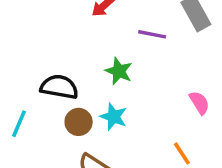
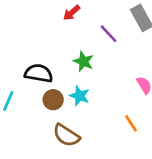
purple line: (152, 34) -> (109, 34), turned 36

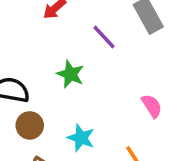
cyan star: (80, 96) -> (81, 138), moved

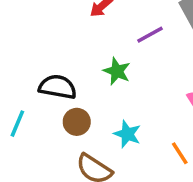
purple line: (104, 37) -> (150, 35), turned -76

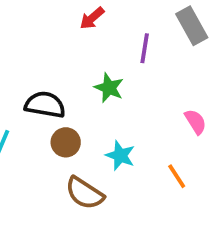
purple line: (150, 35) -> (145, 48), turned -52

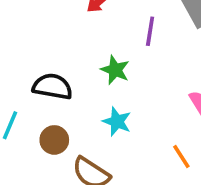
brown circle: (66, 142) -> (54, 140), moved
cyan star: (120, 156) -> (117, 122), moved

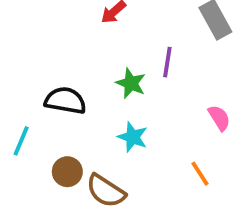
purple line: (150, 31) -> (167, 62), moved
brown circle: (54, 140) -> (67, 172), moved

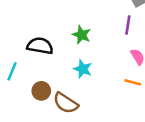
purple line: (167, 62) -> (128, 25), moved
orange line: (200, 174) -> (133, 82), moved, turned -42

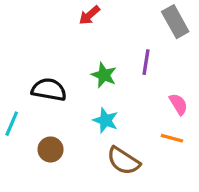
purple line: (128, 25) -> (146, 62), moved
brown semicircle: (66, 103) -> (123, 161), moved

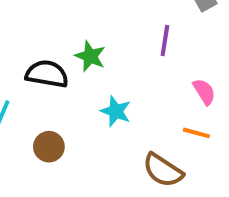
green star: (104, 75) -> (90, 56), moved
brown semicircle: (123, 161) -> (163, 170), moved

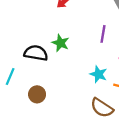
cyan star: (116, 111) -> (99, 74), moved

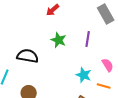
green star: (61, 43) -> (59, 40), moved

